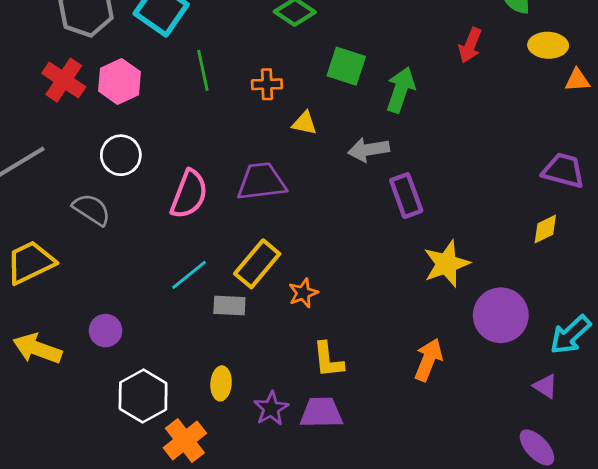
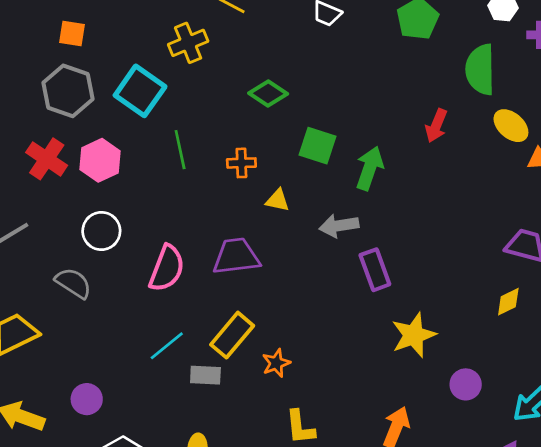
yellow ellipse: (548, 45) -> (511, 126), turned 39
purple circle: (501, 315) -> (466, 384), size x0.6

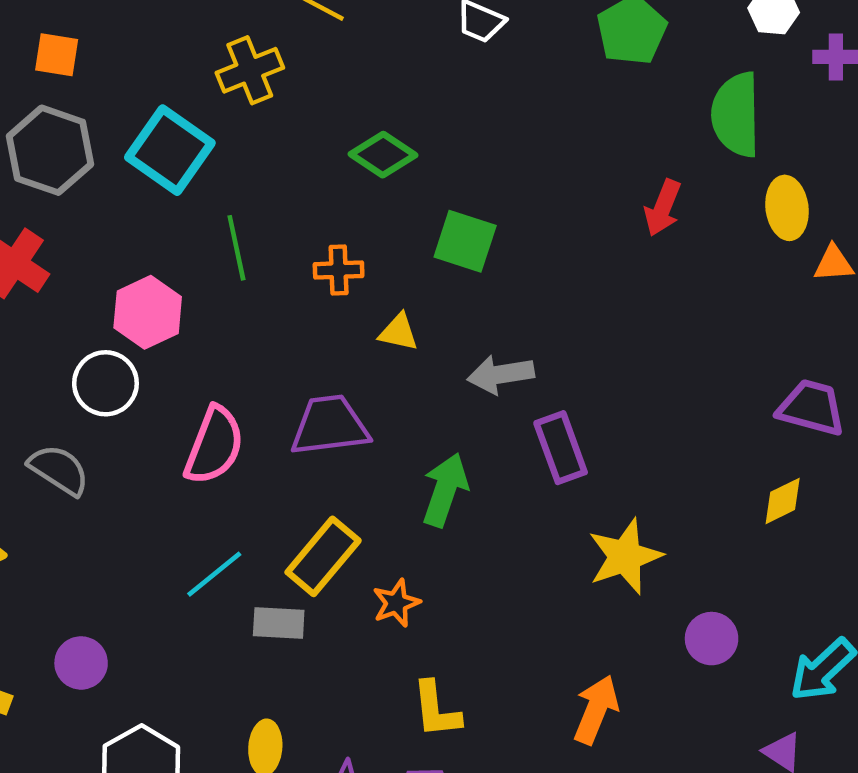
yellow ellipse: (511, 126) -> (787, 208), turned 42
pink hexagon: (100, 160) -> (148, 312), moved
green arrow: (370, 168) -> (445, 490), moved

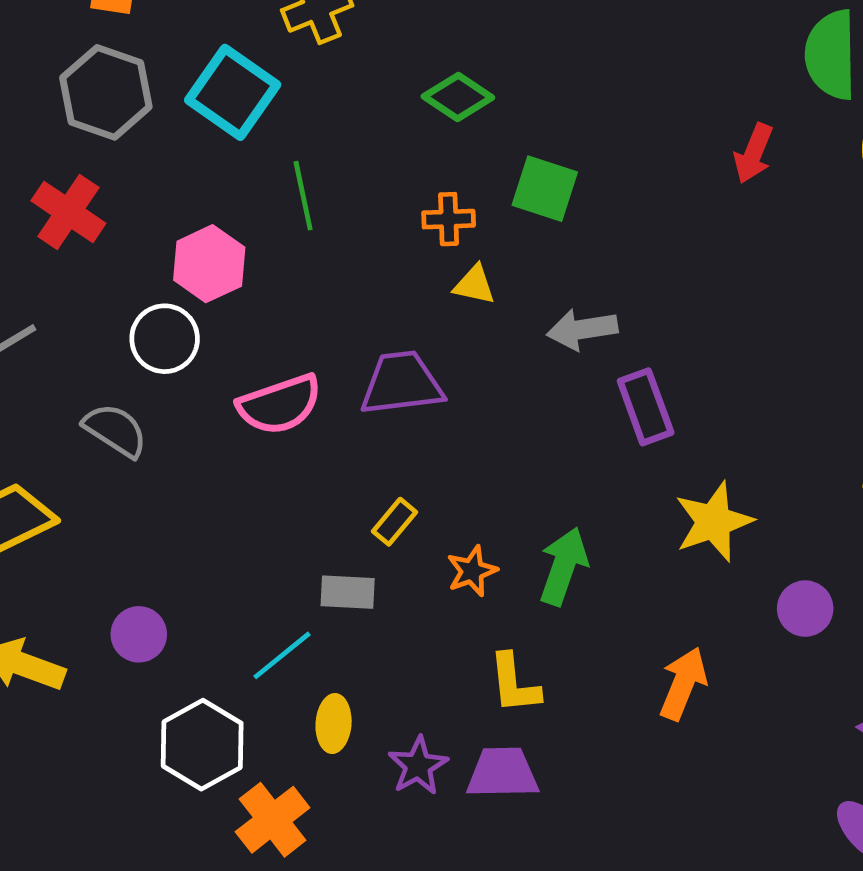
orange cross: (339, 270) -> (449, 219), moved
pink semicircle: (214, 445) -> (280, 404), turned 50
green arrow: (445, 490) -> (563, 566), moved
yellow rectangle: (323, 556) -> (395, 522), size x0.6
cyan line: (214, 574) -> (282, 655), moved

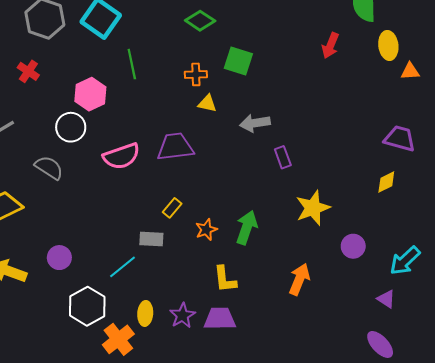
red cross: (68, 212) -> (28, 71), size x0.7
purple rectangle: (646, 407) -> (283, 157), size x0.7
yellow ellipse: (334, 724) -> (145, 313), moved

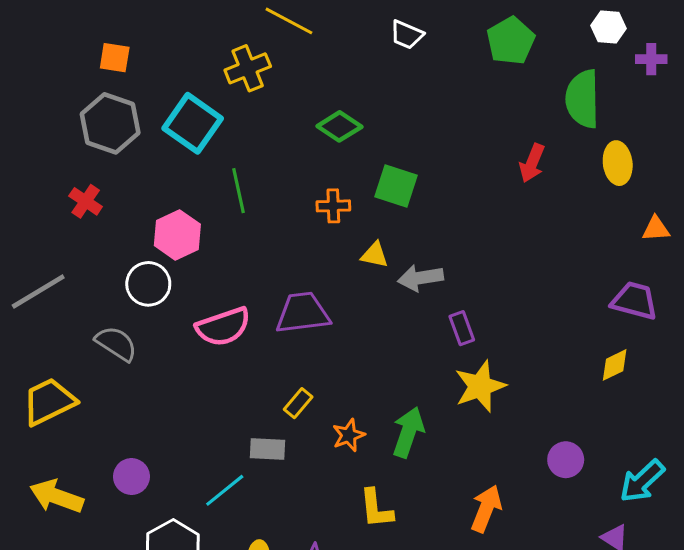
orange triangle: (410, 71) -> (656, 229), moved
yellow triangle: (207, 103) -> (375, 255), moved
yellow star: (313, 208) -> (480, 386), moved

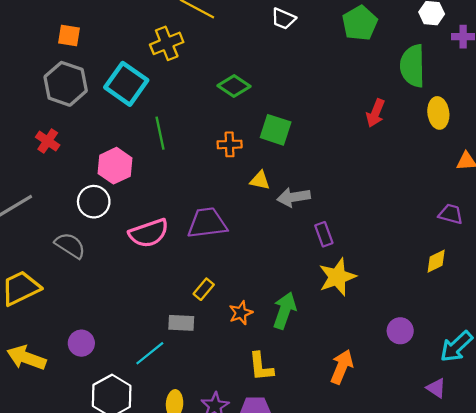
purple trapezoid: (634, 301) -> (451, 214), size x0.7

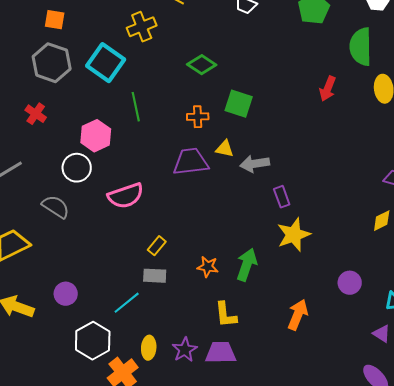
purple trapezoid: (207, 223) -> (191, 162), moved
yellow rectangle: (204, 289) -> (157, 246), moved
orange star: (241, 313) -> (208, 267), turned 30

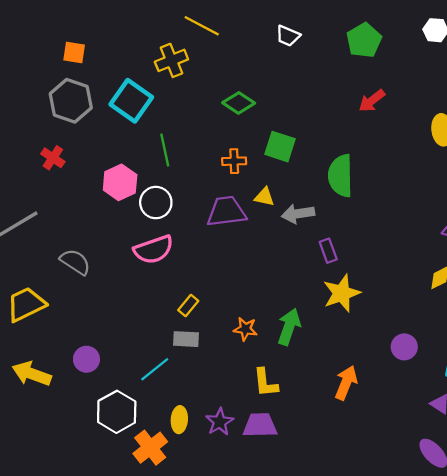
green semicircle: (361, 47) -> (340, 176), moved
red arrow: (328, 89) -> (372, 101), moved, turned 30
white circle: (77, 168) -> (156, 203), moved

